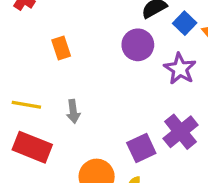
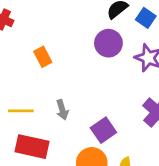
purple square: (141, 148) -> (103, 130), moved

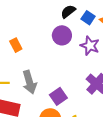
gray arrow: (62, 110) -> (30, 82), size x1.6

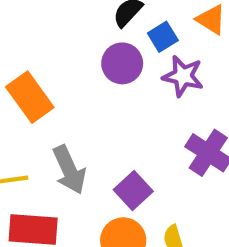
blue square: (88, 18) -> (163, 37), moved, turned 32
orange rectangle: (16, 45) -> (30, 97), size x1.6

